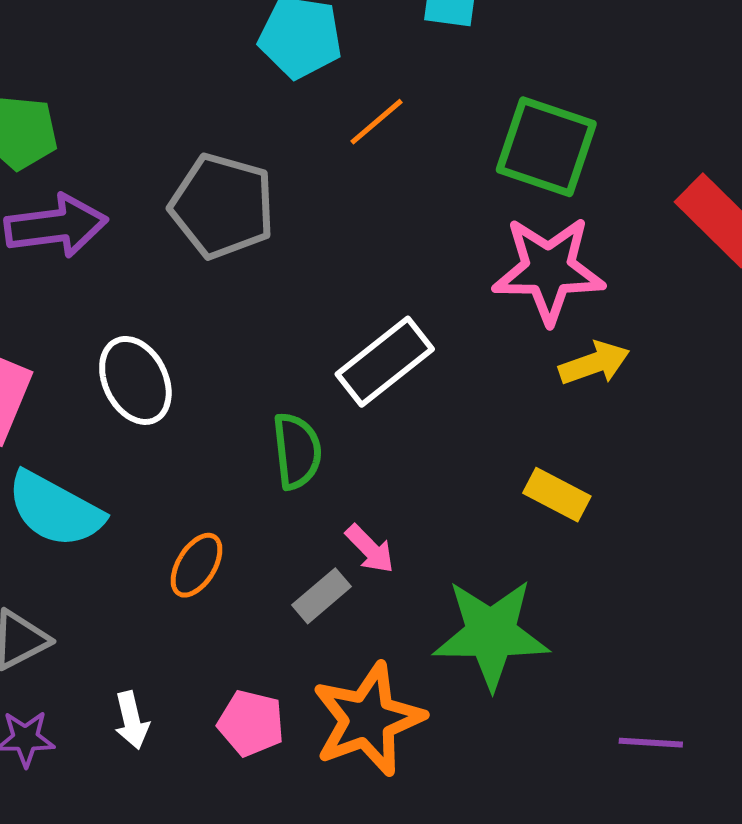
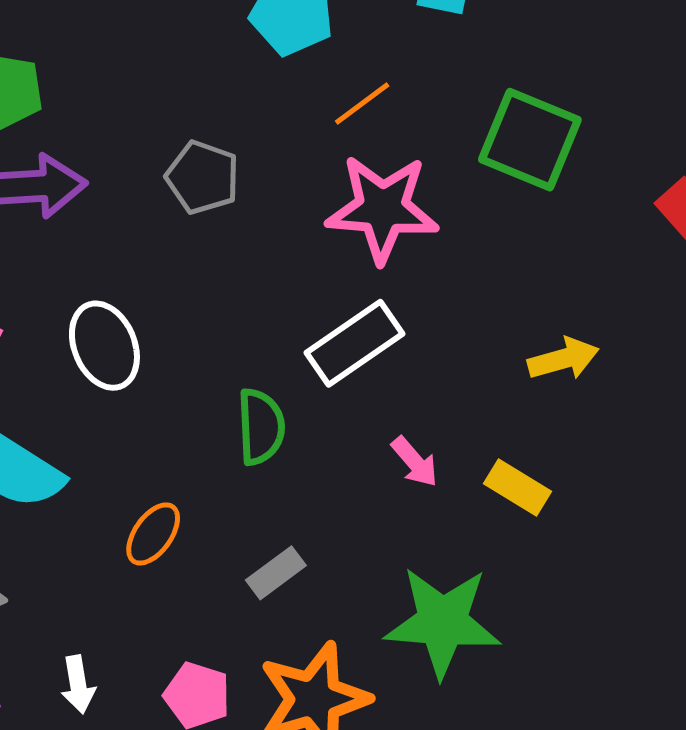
gray pentagon: (222, 206) -> (203, 177), size x0.7
pink star: (549, 270) -> (382, 209), moved
pink arrow: (370, 549) -> (415, 462), moved

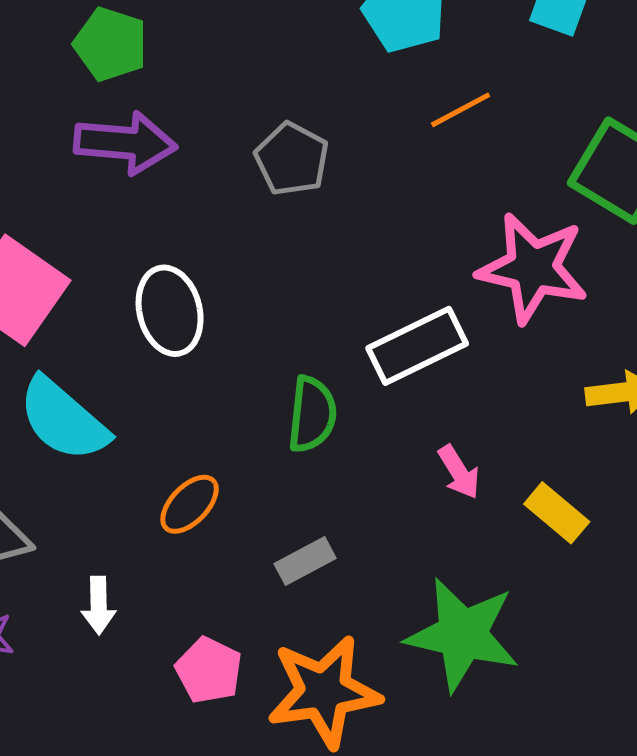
pink star: (382, 209) -> (533, 268), moved
white arrow: (78, 684) -> (99, 605), moved

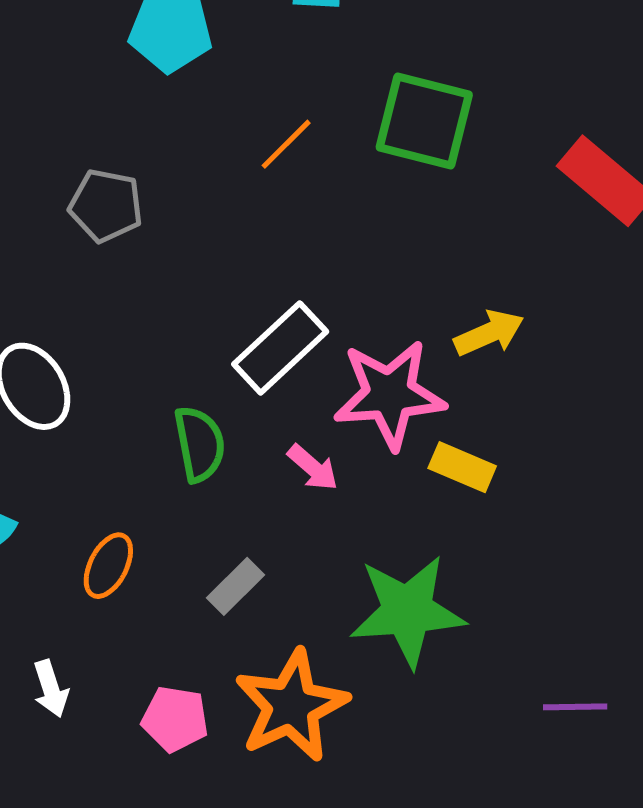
orange line: (461, 110) -> (286, 144), moved
pink star: (533, 268) -> (389, 394), moved
pink arrow: (459, 472) -> (313, 468), moved

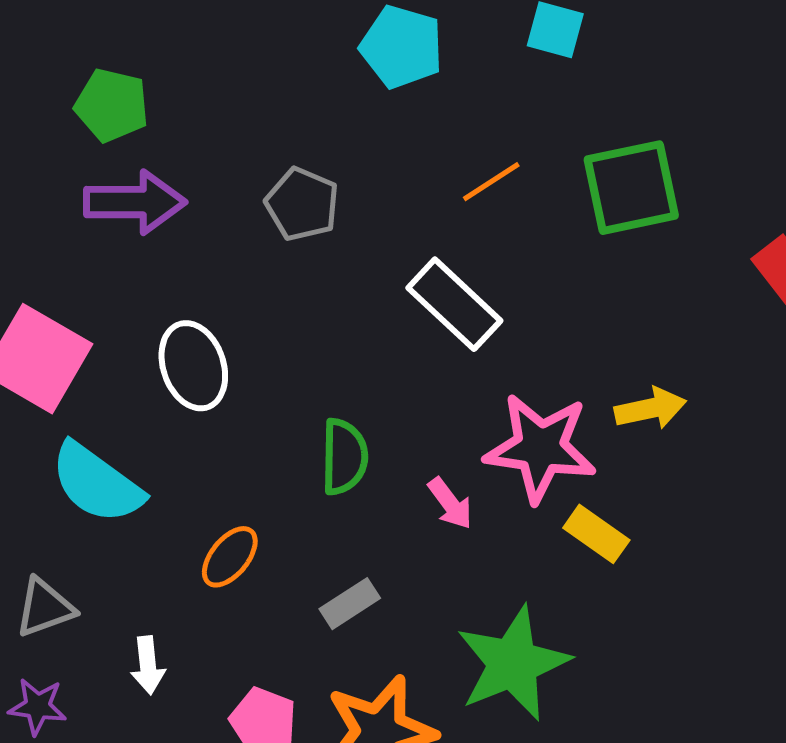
green square: (424, 121) -> (631, 188), turned -38
white rectangle: (280, 348) -> (454, 304), moved, turned 74
green star: (407, 611) -> (513, 663), turned -30

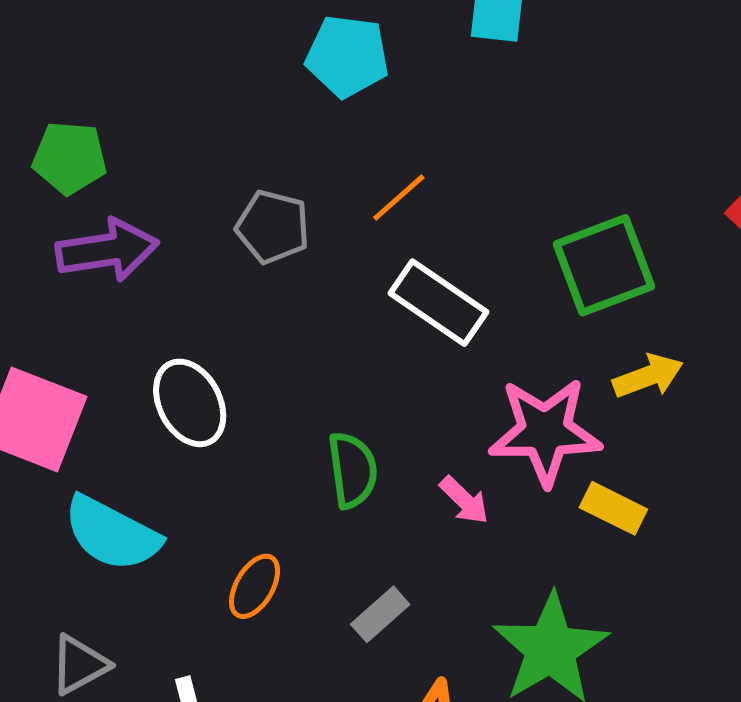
orange line: (491, 182) -> (399, 197), moved
green square: (631, 188) -> (604, 265), moved

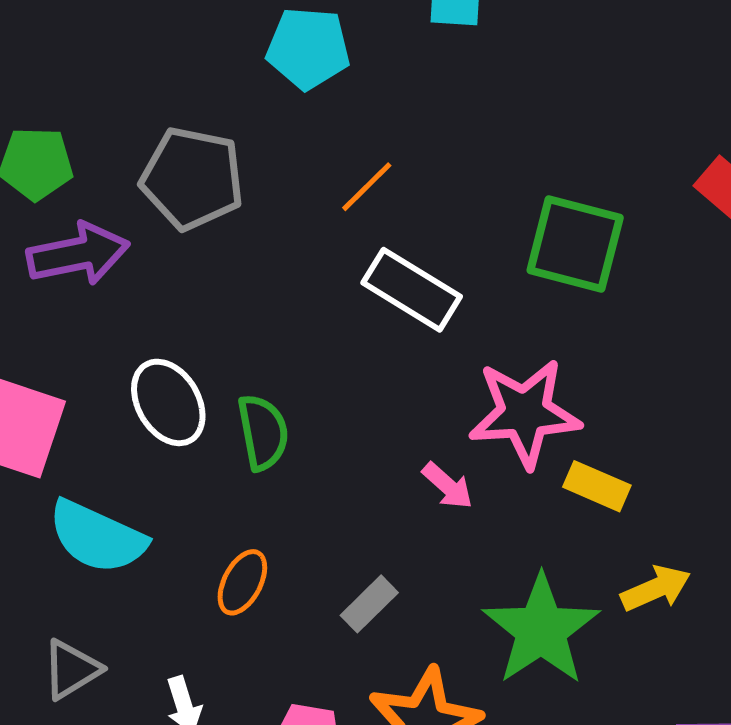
gray pentagon: (273, 227) -> (192, 178), moved, size x1.4
green square: (604, 265) -> (575, 244), turned 38
yellow arrow: (648, 376) -> (656, 588), moved
green semicircle: (353, 470) -> (263, 432), moved

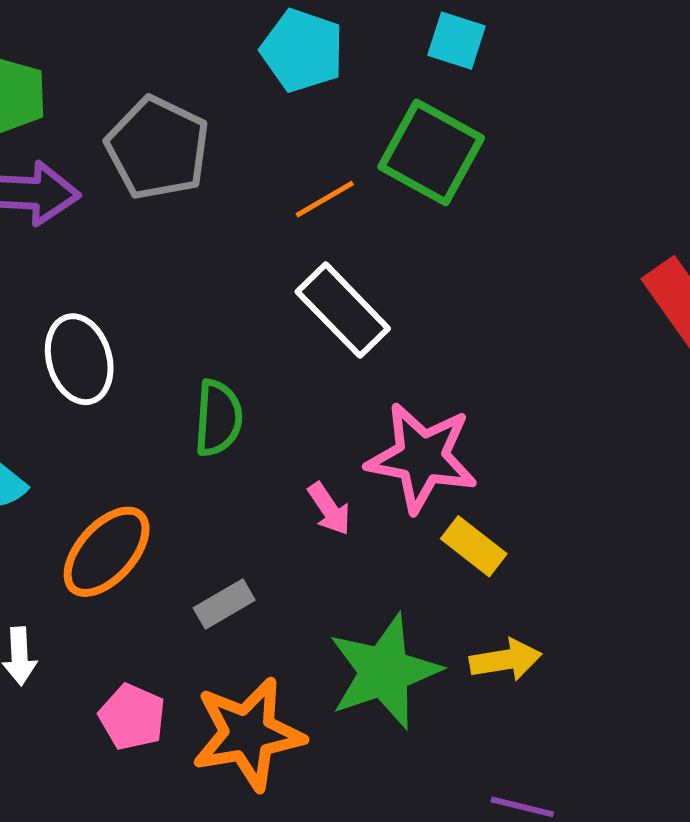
green square: (575, 244) -> (431, 152), moved
green semicircle: (263, 432) -> (218, 418), moved
orange ellipse: (242, 582) -> (107, 552), size x1.5

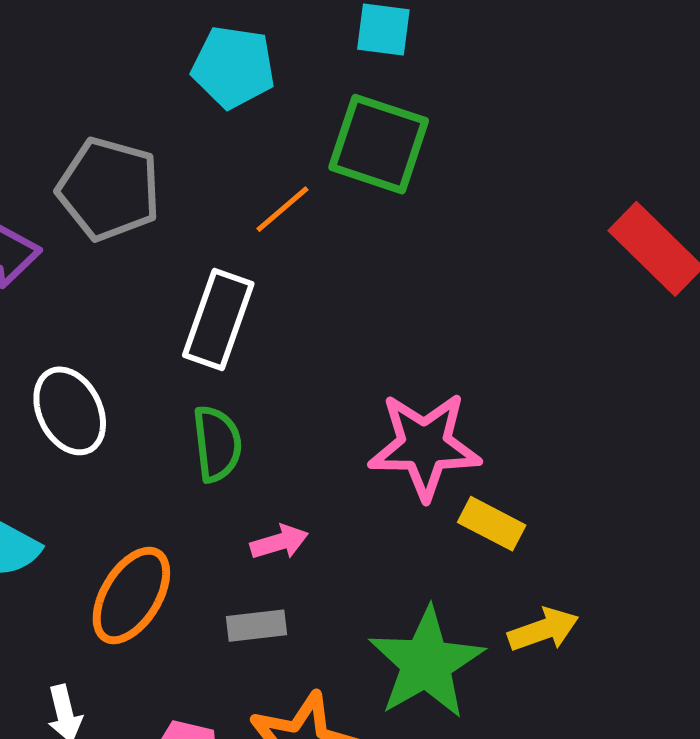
white rectangle: (343, 310) -> (218, 319), moved, turned 74
pink arrow: (329, 509) -> (279, 542), moved, turned -62
gray rectangle: (224, 604) -> (257, 626), turned 34

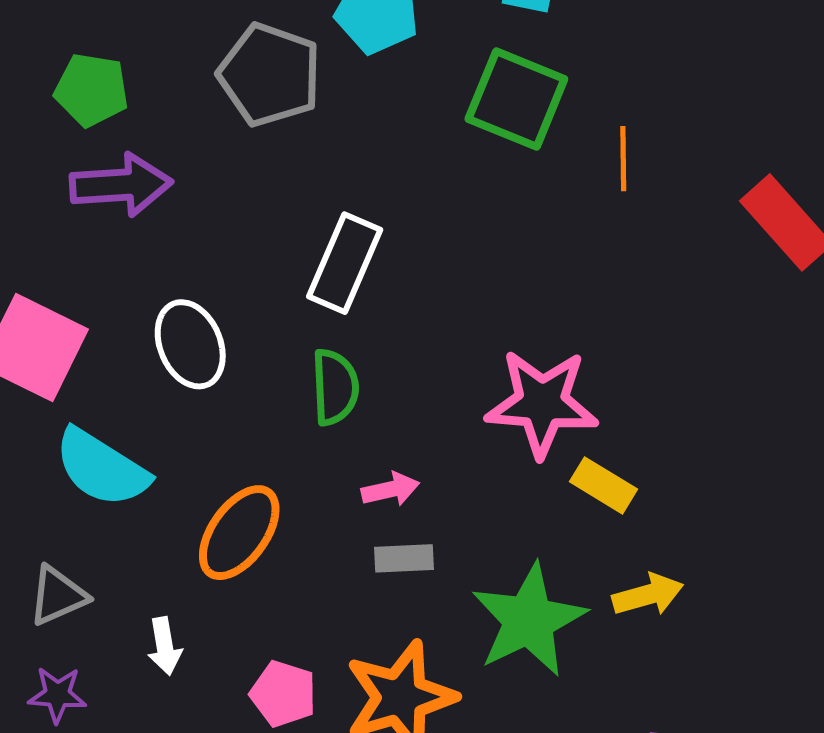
gray pentagon: (109, 189) -> (270, 75), moved
orange line: (282, 209) -> (623, 159), moved, turned -54
gray rectangle: (257, 626) -> (404, 558), moved

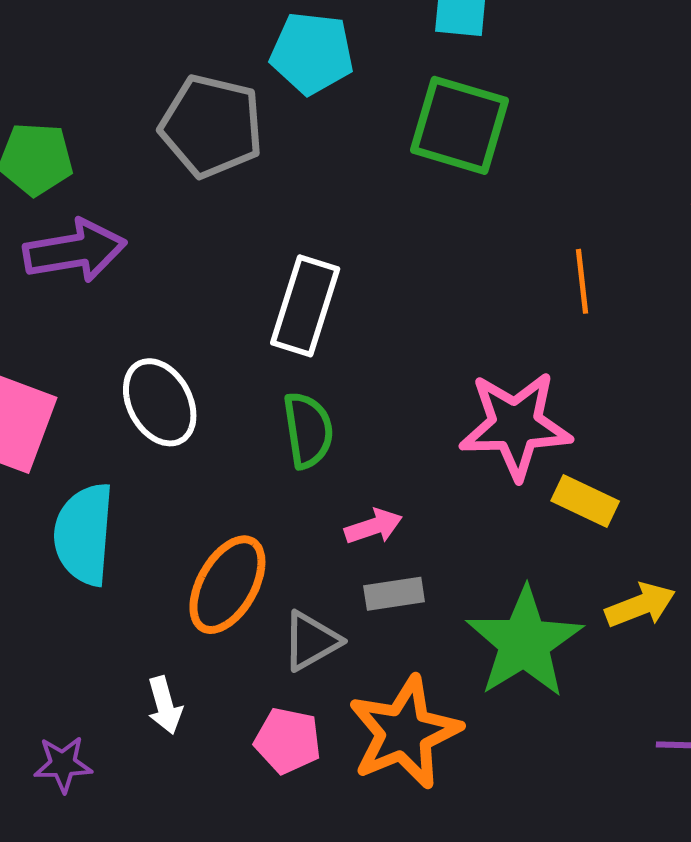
orange line: (623, 159) -> (582, 281), moved
cyan semicircle: (102, 468) -> (84, 534), turned 68
gray triangle: (58, 596) -> (311, 641), moved

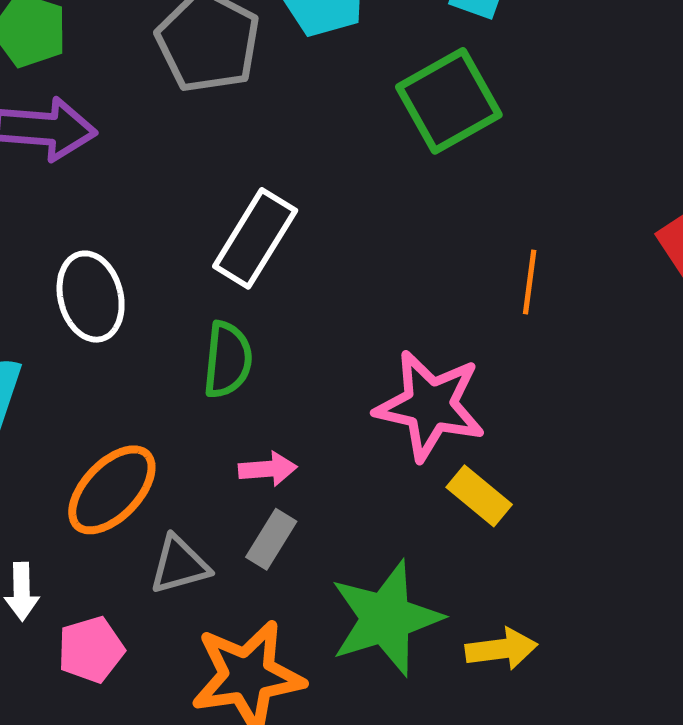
green square: (460, 125) -> (449, 101), turned 30
gray rectangle: (394, 594) -> (271, 539), turned -64
yellow arrow: (640, 605) -> (501, 649), moved
pink pentagon: (288, 741) -> (91, 650), moved, turned 30

